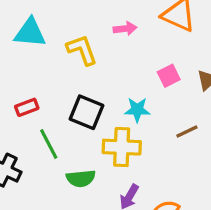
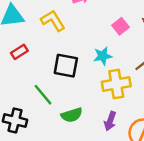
red rectangle: (27, 107) -> (19, 52), moved
yellow cross: (122, 147) -> (116, 84), moved

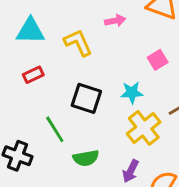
yellow cross: (116, 84) -> (144, 128), turned -36

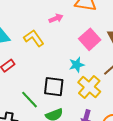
pink square: (158, 60) -> (90, 39), size x1.5
black square: (86, 98) -> (54, 87), moved

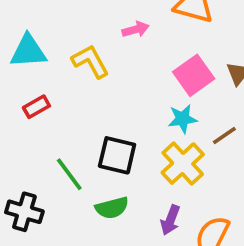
cyan star: (77, 65) -> (183, 119), moved

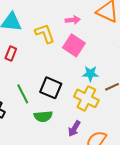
pink square: (194, 75) -> (74, 45), moved, turned -30
red rectangle: (36, 107) -> (11, 54), turned -48
yellow cross: (183, 164) -> (86, 98), turned -30

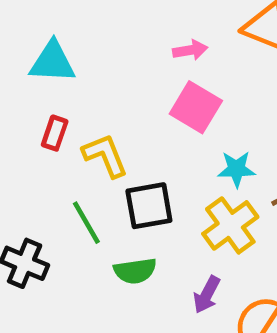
yellow L-shape: (45, 33) -> (105, 155), moved
black square: (51, 88) -> (149, 206), turned -30
yellow cross: (86, 98) -> (230, 225), turned 30

